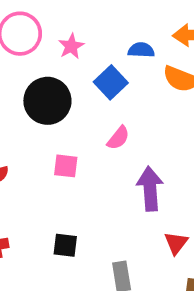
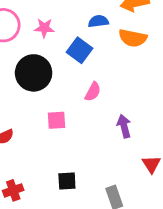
pink star: (71, 46) -> (44, 28), turned -30
purple arrow: (150, 189) -> (124, 126), size x0.7

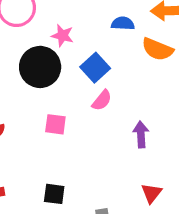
pink star: (44, 28) -> (62, 36), moved
blue square: (79, 50) -> (95, 68), moved
purple arrow: (124, 126) -> (141, 134), moved

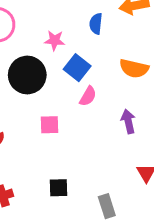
blue semicircle: (123, 23) -> (96, 24), turned -78
pink star: (62, 36) -> (55, 40), moved
orange semicircle: (157, 49) -> (134, 68), moved

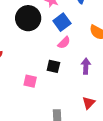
pink square: (49, 125) -> (30, 81), moved
black square: (58, 188) -> (53, 66), moved

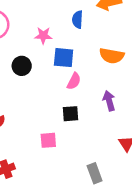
black circle: (28, 18) -> (22, 66), size x0.6
blue square: (62, 22) -> (64, 58), turned -30

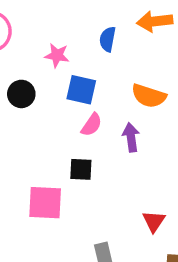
purple arrow: (109, 101) -> (131, 137), moved
pink square: (48, 140) -> (45, 203), size x1.5

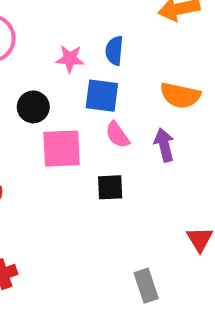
blue semicircle: (108, 39) -> (114, 51), moved
pink semicircle: (92, 125) -> (117, 135), turned 115
pink square: (45, 203) -> (62, 149), moved

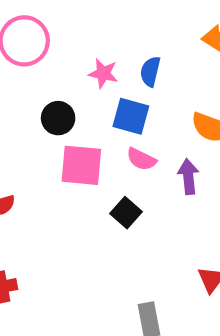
pink semicircle: (117, 135) -> (141, 159), turned -36
black square: (110, 187) -> (126, 213), turned 36

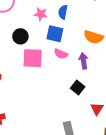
black square: (126, 213) -> (78, 87), moved

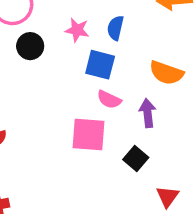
black circle: (20, 36) -> (30, 46), moved
pink square: (33, 58) -> (88, 135), moved

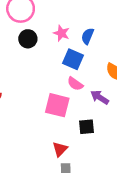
purple arrow: (148, 113) -> (100, 97), turned -60
black square: (136, 159) -> (87, 127), turned 35
red triangle: (167, 197) -> (60, 149), moved

